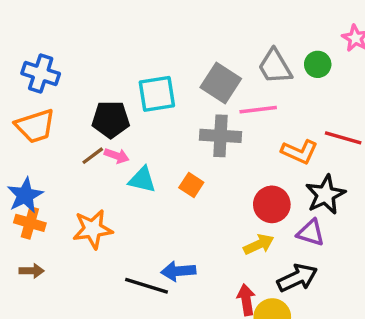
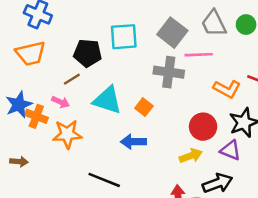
pink arrow: (117, 156) -> (61, 102), moved
cyan triangle: (142, 180) -> (107, 100), size x1.4
orange cross: (30, 223) -> (36, 116), moved
blue arrow: (178, 271) -> (133, 142), moved

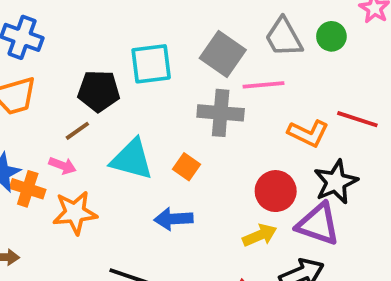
purple triangle: (230, 150) -> (318, 224), size x1.4

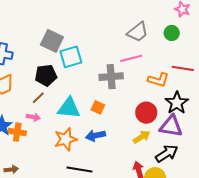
green circle: (331, 36) -> (172, 33), moved
gray trapezoid: (284, 37) -> (138, 32), turned -90
gray square: (223, 54) -> (52, 41), moved
orange star: (75, 213) -> (66, 139), moved

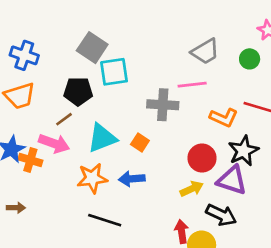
cyan triangle: (69, 108) -> (102, 138), turned -35
pink arrow: (33, 117) -> (54, 143), size x1.6
black arrow: (167, 153) -> (221, 215), turned 50

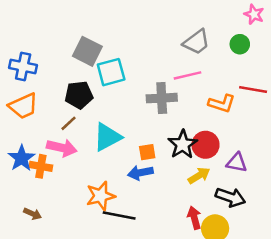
orange square: (140, 142) -> (147, 152), moved, turned -36
black star: (243, 151) -> (183, 144), moved
orange star: (92, 178) -> (101, 196), moved
purple triangle: (232, 180) -> (237, 163), size x0.7
brown arrow: (16, 208) -> (33, 214), turned 30

